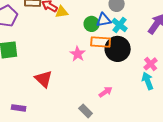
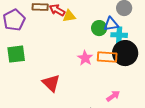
cyan cross: (120, 25) -> (119, 35), moved, turned -35
orange rectangle: (101, 42) -> (107, 57), moved

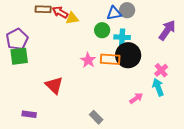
purple pentagon: (14, 20) -> (17, 39), moved
blue triangle: (111, 24) -> (114, 13), moved
pink arrow: (113, 96) -> (136, 98), moved

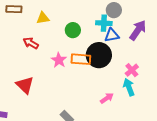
gray circle: (127, 10) -> (114, 10), moved
red arrow: (60, 12) -> (31, 43), moved
blue triangle: (114, 13) -> (112, 35), moved
cyan cross: (122, 37) -> (104, 23), moved

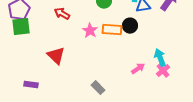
black circle: (99, 55) -> (130, 26), size x0.6
pink cross: (132, 70) -> (163, 71), moved

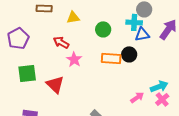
green square: (21, 27) -> (27, 73), moved
pink star: (90, 31) -> (74, 59), moved
cyan arrow: (160, 58) -> (159, 86), turned 90

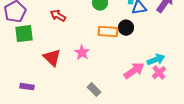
pink star: (74, 59) -> (82, 53), moved
green square: (27, 73) -> (24, 34), moved
pink arrow: (137, 97) -> (134, 71), size x1.5

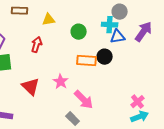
red arrow: (58, 16) -> (37, 45), turned 77
cyan arrow: (156, 60) -> (140, 117), moved
pink arrow: (134, 71) -> (84, 100), moved, turned 80

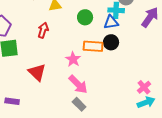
blue triangle: (118, 37) -> (111, 22), moved
pink star: (61, 82) -> (73, 59), moved
pink arrow: (84, 100) -> (78, 84), moved

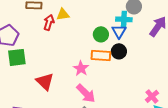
green circle: (85, 17) -> (101, 34), moved
blue triangle: (111, 22) -> (119, 31), turned -49
red arrow: (43, 30) -> (49, 22), moved

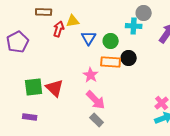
blue triangle: (119, 31) -> (89, 38), moved
green square: (17, 57) -> (34, 87), moved

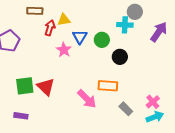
orange rectangle: (111, 62) -> (108, 86), moved
pink star: (91, 75) -> (64, 50), moved
gray rectangle: (97, 120) -> (126, 109), moved

